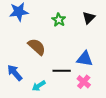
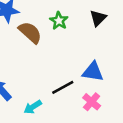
brown semicircle: (37, 47) -> (30, 32), moved
black line: (62, 71) -> (63, 87), turned -30

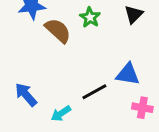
pink cross: (92, 102) -> (142, 108), moved, turned -30

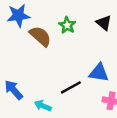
black triangle: (134, 14) -> (104, 23), turned -35
cyan arrow: (61, 114) -> (43, 106), turned 56

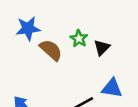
black triangle: (104, 23) -> (102, 47), moved, turned 35

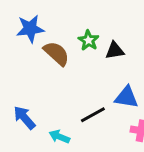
black triangle: (102, 47) -> (115, 51), turned 36

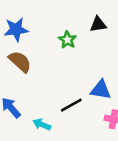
black triangle: (115, 51) -> (98, 24), moved
brown semicircle: (56, 53) -> (20, 62), moved

